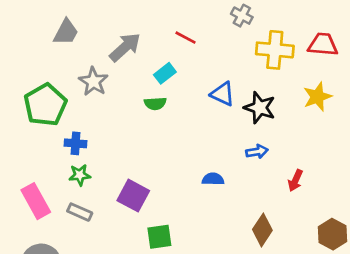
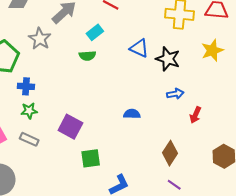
blue arrow: (257, 152) -> (175, 94), moved

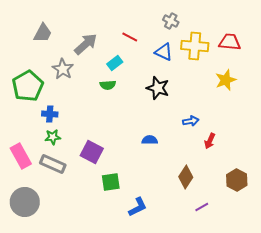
blue triangle: (139, 48) -> (164, 52), moved
black star: (168, 59) -> (158, 88), moved
gray rectangle: (29, 139) -> (53, 164), size x1.4
purple line: (174, 185) -> (202, 207), moved, turned -64

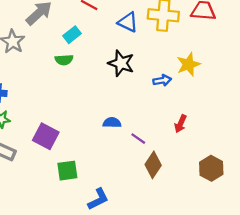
yellow star: (226, 80) -> (188, 64), moved
blue arrow: (191, 121) -> (162, 80), moved
purple line: (202, 207) -> (138, 139), moved, turned 64

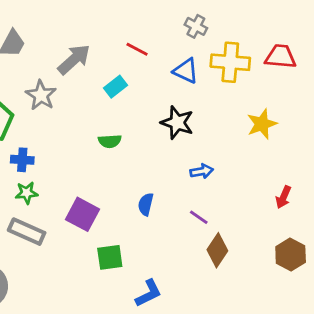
green semicircle: (64, 60) -> (110, 141), moved
blue arrow: (162, 80) -> (202, 171), moved
blue semicircle: (112, 123) -> (146, 204), moved, turned -78
red arrow: (180, 124) -> (283, 197), moved

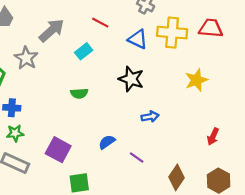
blue semicircle: (146, 204) -> (107, 142), turned 42
purple line: (199, 217) -> (137, 157), moved
brown diamond: (217, 250) -> (176, 177), moved

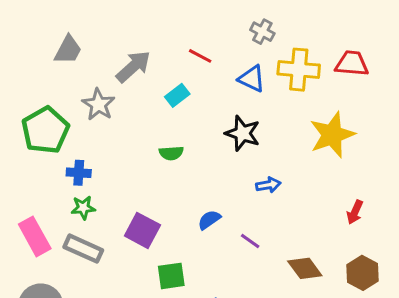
yellow star: (196, 80) -> (332, 135), size x1.4
brown diamond: (176, 177) -> (305, 268), turned -70

